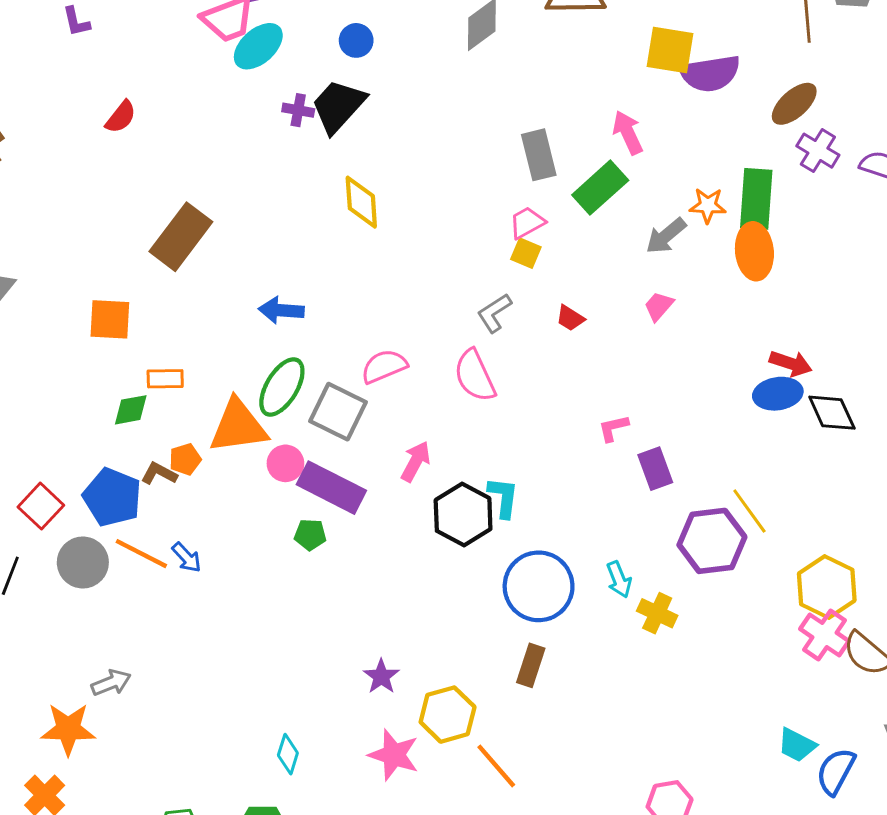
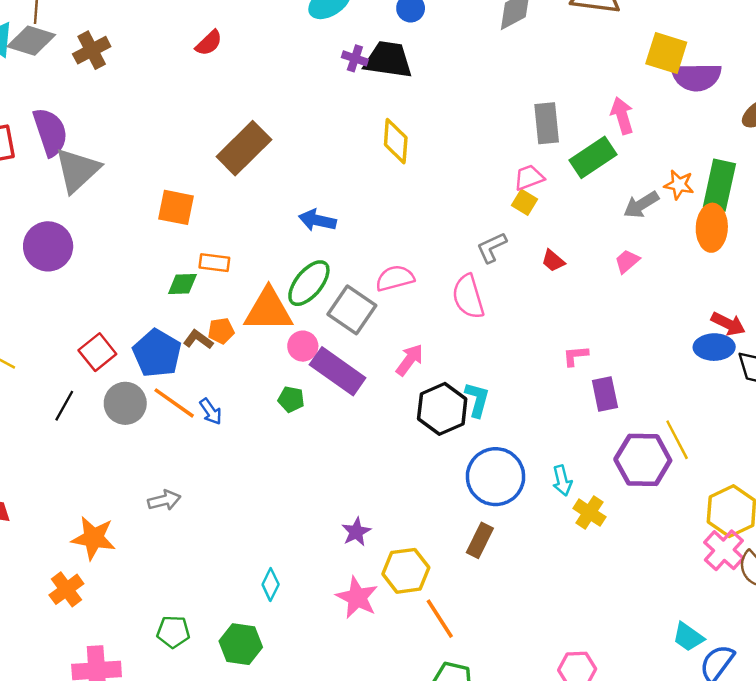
black trapezoid: (338, 106) -> (388, 60), turned 48
green pentagon: (310, 535) -> (291, 399), moved
gray arrow: (111, 683) -> (164, 500), moved

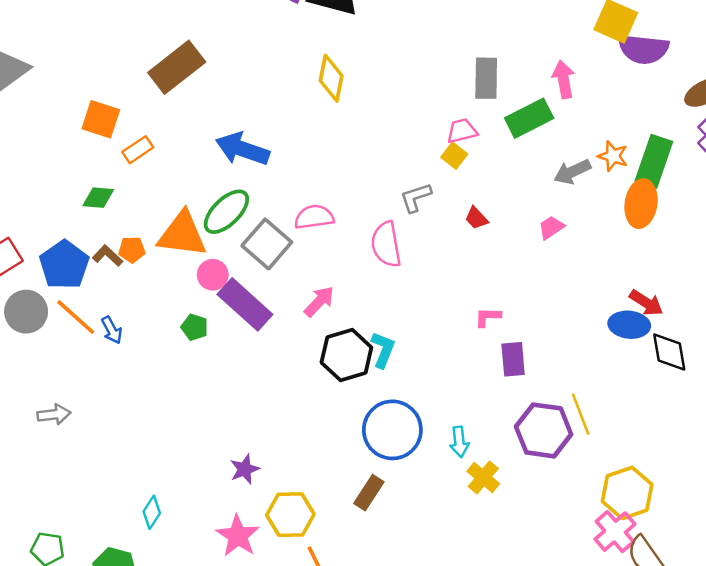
blue arrow: (317, 220) -> (242, 149), size x1.4
orange rectangle: (214, 263) -> (138, 150), moved, turned -48

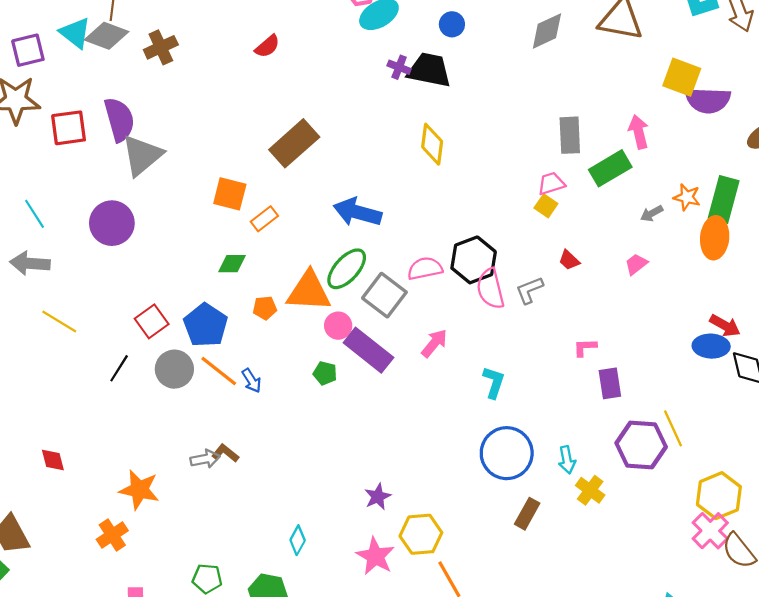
gray arrow: (572, 172) -> (652, 213), size x0.7
gray L-shape: (416, 197) -> (529, 290), moved
brown L-shape: (108, 256) -> (225, 453), moved
black hexagon: (346, 355) -> (474, 260), moved
brown rectangle: (369, 493) -> (527, 514), moved

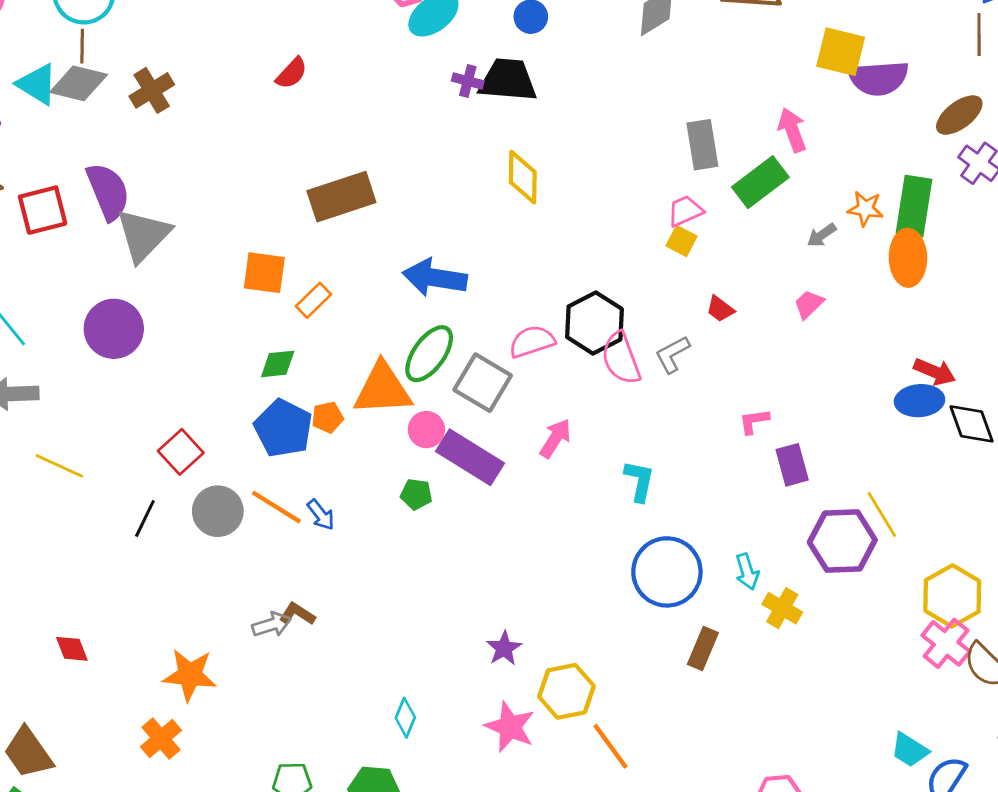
brown rectangle: (294, 143) -> (341, 197), turned 30
blue pentagon: (206, 325) -> (283, 428), moved

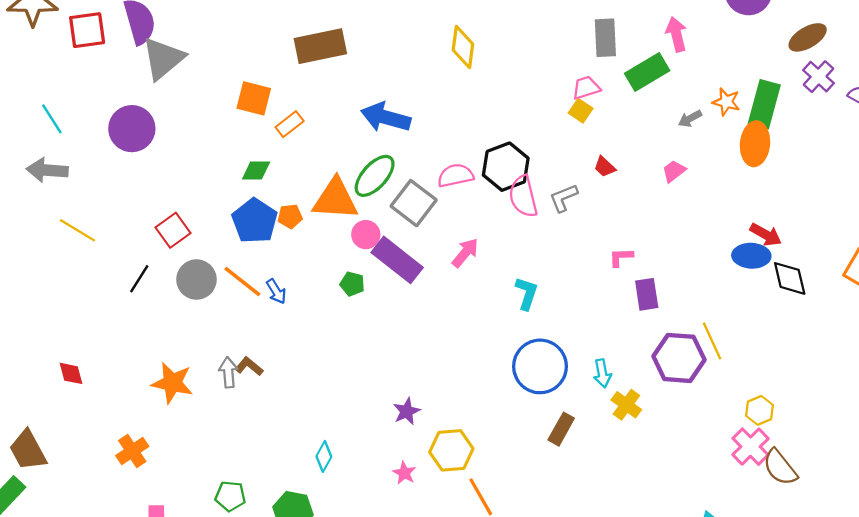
yellow hexagon: (952, 596) -> (759, 410), size x0.6
gray arrow: (272, 625) -> (228, 372), turned -84
orange star: (190, 675) -> (172, 383), moved
pink star: (510, 727) -> (404, 473), size x0.6

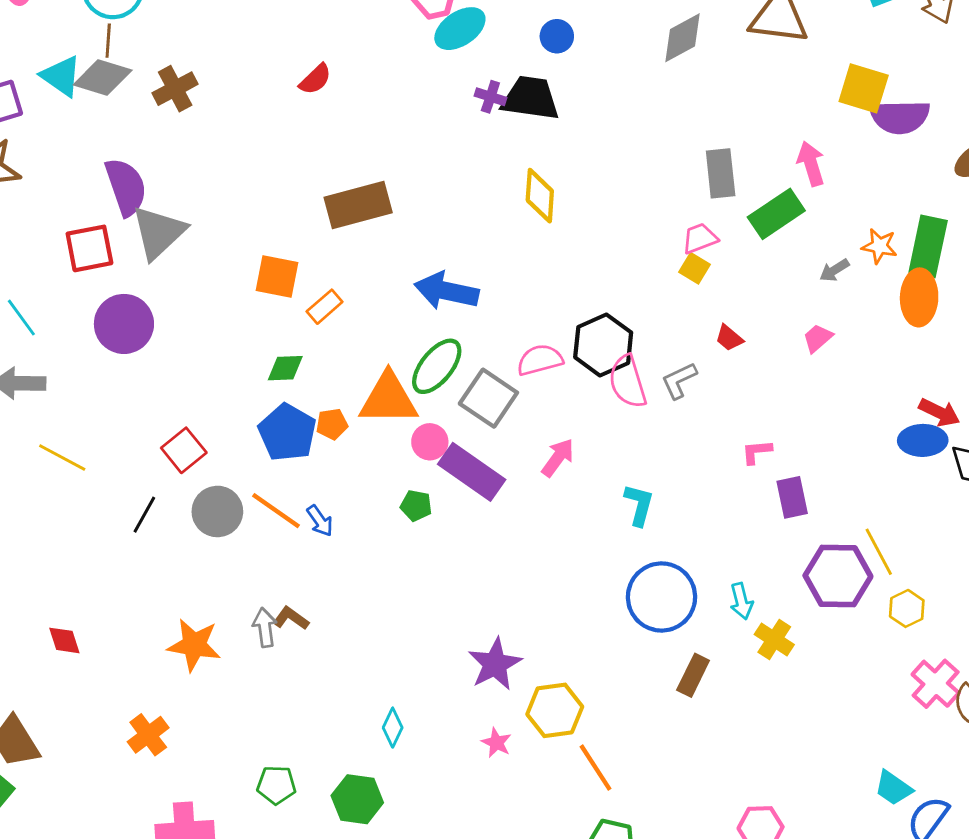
red square: (87, 30) -> (89, 248), moved
yellow hexagon: (759, 410) -> (907, 608), moved
purple star: (407, 411) -> (495, 664), size x1.5

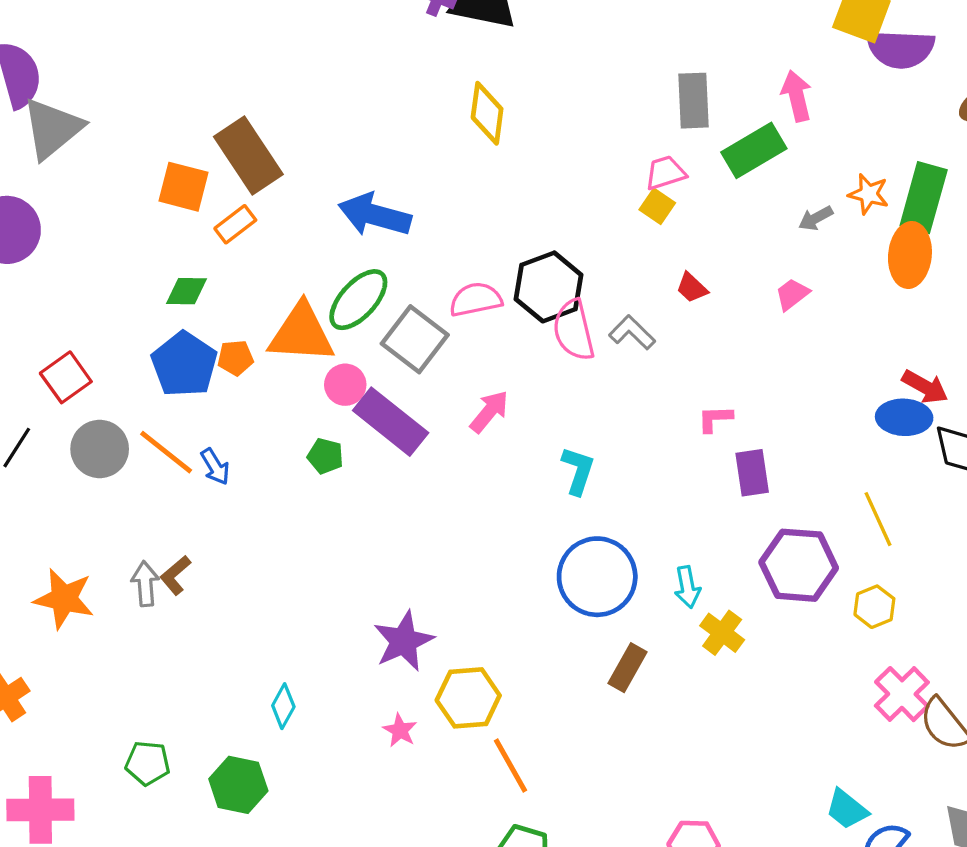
brown rectangle: (358, 205) -> (248, 155), moved, turned 68
gray L-shape: (679, 380) -> (632, 332), turned 66
yellow line: (879, 552) -> (878, 519), moved
brown L-shape: (291, 618) -> (175, 575), turned -80

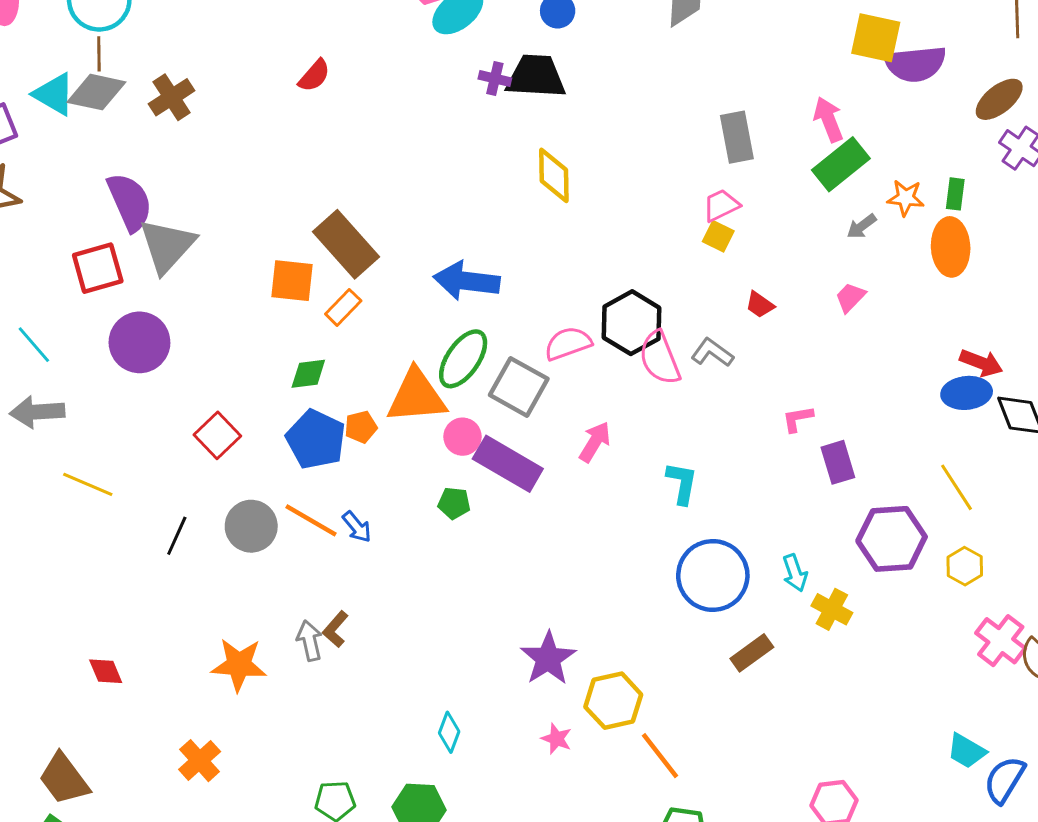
green rectangle: (754, 150) -> (841, 164), moved
green rectangle: (924, 198) -> (955, 194), size x0.5
red square: (66, 377) -> (217, 435), moved
brown rectangle: (628, 668) -> (752, 653), turned 33

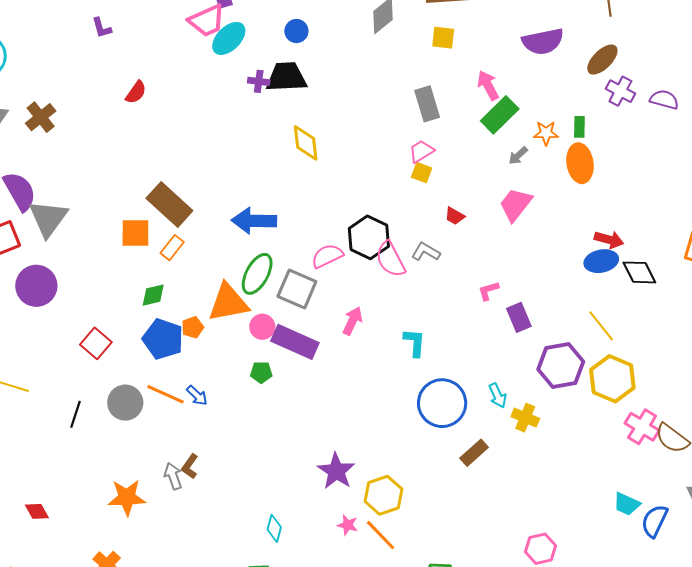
yellow square: (876, 38) -> (443, 38), moved, size x0.7
pink trapezoid: (850, 297) -> (516, 205), size x1.6
yellow hexagon: (965, 566) -> (612, 379), size x1.8
orange line: (660, 756) -> (381, 535), moved

